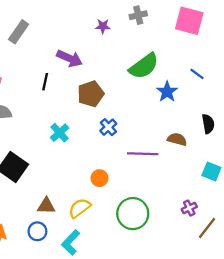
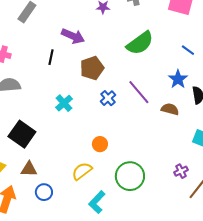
blue star: (167, 92) -> (178, 79), moved
purple line: (143, 154) -> (139, 92), moved, turned 48
brown triangle: (46, 206) -> (29, 169), moved
cyan L-shape: (71, 242) -> (97, 202), moved

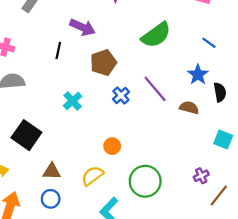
brown triangle: (29, 169) -> (52, 171), moved

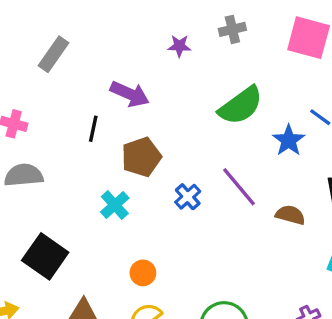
brown pentagon: (103, 63) -> (141, 157), moved
blue star: (198, 75) -> (289, 140), moved
orange circle: (112, 146) -> (143, 273), moved

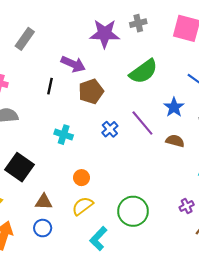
purple star: (179, 46) -> (105, 34), size x2.0
blue star: (289, 140) -> (174, 107), moved
brown pentagon: (141, 157) -> (91, 91), moved
cyan cross: (115, 205) -> (64, 135), turned -30

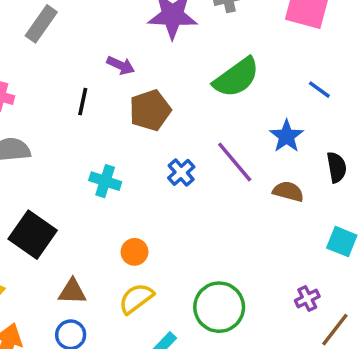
purple arrow: (73, 64) -> (121, 65), size x0.7

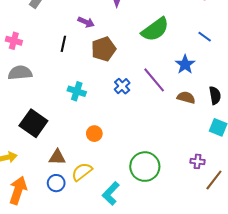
black semicircle: (337, 167) -> (215, 95), moved
yellow semicircle: (136, 299) -> (82, 172), moved
purple cross: (307, 299) -> (197, 161), turned 32

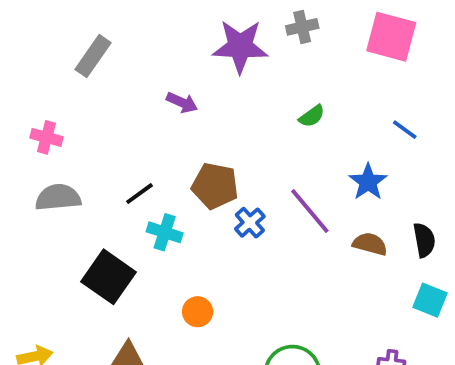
green semicircle: (155, 29) -> (312, 116), size x0.5
black line: (63, 44) -> (139, 194), moved, turned 42
brown pentagon: (104, 49) -> (215, 186), moved, turned 30
black square: (33, 123) -> (108, 277), moved

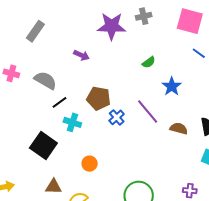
blue line: (405, 130) -> (199, 53), moved
blue star: (368, 182) -> (172, 86), moved
gray semicircle: (58, 197) -> (45, 80), moved, turned 35

